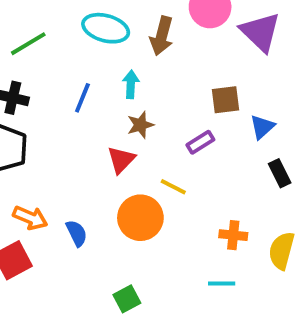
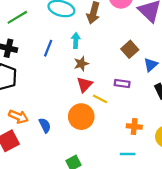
brown square: (226, 100) -> (130, 49), turned -35
purple rectangle: (200, 142) -> (122, 84), moved, turned 40
red triangle: (121, 160) -> (85, 85), moved

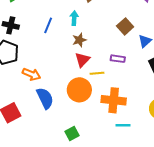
yellow line: (100, 99) -> (97, 73), turned -32
orange arrow: (18, 117) -> (31, 74), moved
blue semicircle: (45, 125) -> (45, 98), size x1.5
orange cross: (134, 127) -> (114, 100), moved, size x1.6

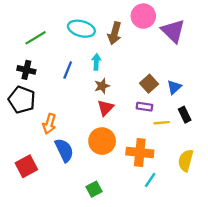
brown square: (125, 26) -> (149, 84), moved
yellow line: (97, 73) -> (162, 123), moved
orange arrow: (31, 74) -> (49, 124), turned 84
cyan line: (123, 125) -> (150, 180), turned -56

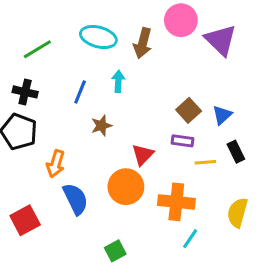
brown star: (102, 86) -> (101, 126), moved
red triangle: (105, 108) -> (143, 155), moved

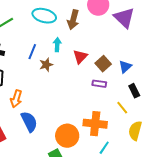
brown star: (101, 126) -> (46, 65), moved
red triangle: (143, 155) -> (80, 57), moved
yellow line: (205, 162) -> (122, 108), moved, turned 56
orange circle: (126, 187) -> (67, 136), moved

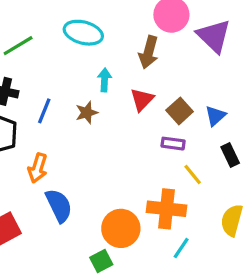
brown arrow: (73, 20) -> (149, 52), moved
blue line: (32, 52) -> (44, 111), moved
yellow line: (122, 108) -> (193, 175), moved

